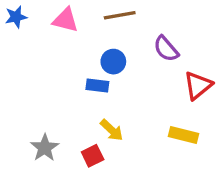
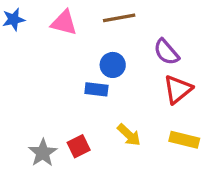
red triangle: (198, 85) -> (178, 89), moved
yellow arrow: (112, 130) -> (129, 135), moved
red square: (93, 156) -> (79, 146), moved

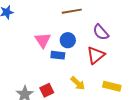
pink triangle: (64, 23) -> (43, 40), moved, turned 42
red triangle: (178, 89) -> (96, 55), moved

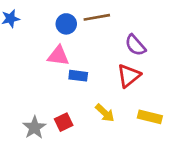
pink triangle: (43, 40) -> (58, 56), turned -48
blue circle: (68, 40) -> (66, 24), moved

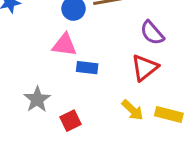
yellow arrow: (105, 113) -> (133, 110), moved
gray star: (34, 128) -> (37, 99), moved

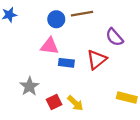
red triangle: (145, 68) -> (97, 60), moved
yellow arrow: (133, 110) -> (75, 103), moved

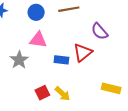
blue circle: (56, 19) -> (36, 12), moved
blue rectangle: (66, 63) -> (61, 60), moved
gray star: (29, 86) -> (19, 60), moved

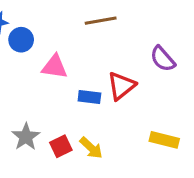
blue circle: (36, 12) -> (21, 40), moved
purple semicircle: (99, 31) -> (163, 59), moved
gray star: (19, 60) -> (26, 137), moved

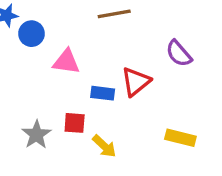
red square: (61, 146) -> (75, 123), moved, turned 30

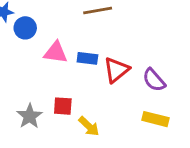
purple semicircle: (179, 53) -> (154, 80), moved
blue rectangle: (103, 93) -> (87, 58), moved

